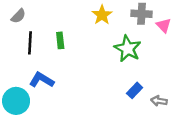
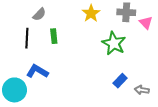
gray semicircle: (18, 16) -> (39, 14), moved

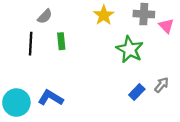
blue L-shape: (37, 71) -> (51, 98), moved
gray arrow: (142, 90) -> (162, 85), moved, turned 120

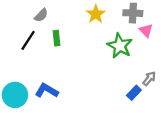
pink triangle: (166, 26) -> (146, 31), moved
black line: (31, 44) -> (28, 40), turned 30
blue rectangle: (137, 92) -> (134, 93), moved

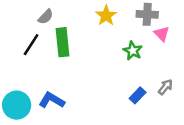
green rectangle: (56, 38) -> (63, 42), size x1.6
green star: (120, 46) -> (133, 51), size x0.7
blue rectangle: (134, 93) -> (138, 95), moved

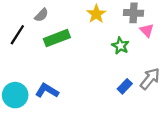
green rectangle: (63, 42) -> (57, 38), turned 75
black line: (31, 45) -> (17, 35), moved
gray arrow: (165, 87) -> (150, 79), size x1.5

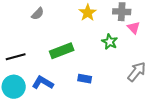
black line: (17, 35) -> (16, 57), moved, turned 42
green rectangle: (57, 38) -> (62, 51), moved
blue rectangle: (125, 86) -> (85, 79), moved, turned 56

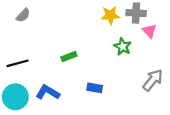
yellow star: (88, 13) -> (110, 15), moved, turned 30
gray semicircle: (38, 14) -> (23, 15), moved
green rectangle: (62, 51) -> (69, 57), size x0.6

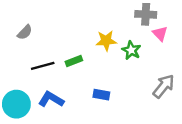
gray semicircle: (23, 15) -> (25, 32), moved
yellow star: (110, 15) -> (106, 41), moved
black line: (18, 63) -> (43, 66), moved

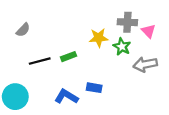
gray cross: (146, 14) -> (127, 22), moved
gray arrow: (164, 86) -> (145, 64), moved, turned -140
blue L-shape: (51, 99) -> (66, 97), moved

